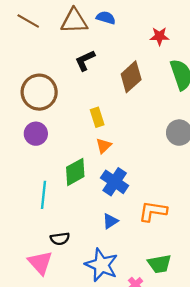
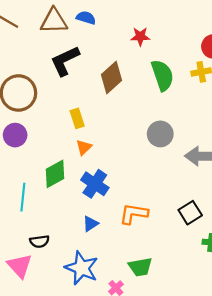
black L-shape: (85, 60) -> (65, 61), size x1.4

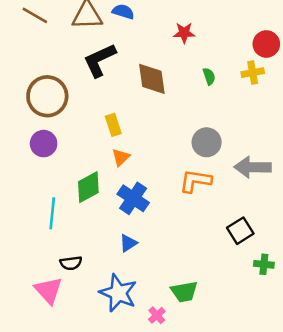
green semicircle: (162, 75) -> (209, 76), size x0.5
brown diamond: (111, 77) -> (152, 79), turned -56
orange L-shape: (134, 214) -> (195, 181), moved

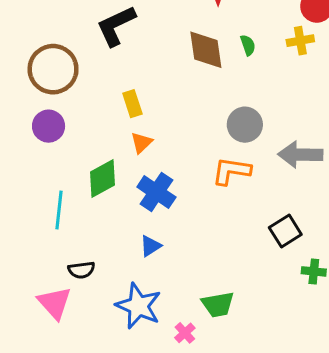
brown diamond: (152, 79) -> (206, 50), moved

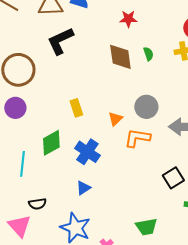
yellow rectangle: (132, 104) -> (76, 108), moved
orange triangle: (141, 143) -> (115, 119), moved
green trapezoid: (218, 304) -> (146, 227), moved

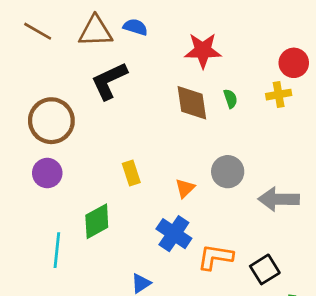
red star: (128, 19) -> (203, 50), size x1.5
orange L-shape: (137, 138) -> (215, 257), moved
blue cross: (87, 152) -> (174, 234), moved

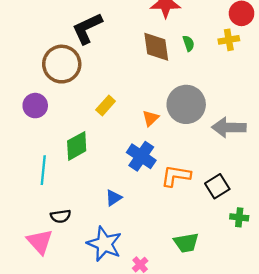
brown circle: (51, 121) -> (62, 64), moved
gray circle: (228, 172) -> (186, 104), size x1.4
yellow rectangle: (131, 173) -> (106, 106), turned 60

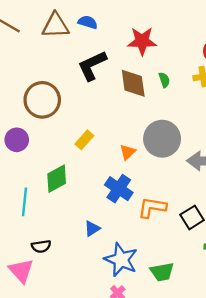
black L-shape: (87, 28) -> (92, 65), moved
blue star: (104, 244) -> (121, 260), moved

